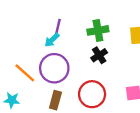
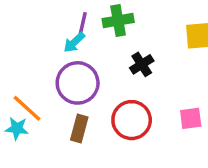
green cross: (98, 30) -> (118, 20), moved
orange line: (25, 73) -> (27, 108), moved

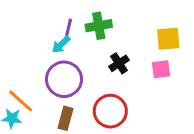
pink square: (191, 118) -> (161, 69), moved

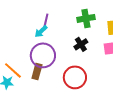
green cross: (99, 26) -> (86, 18), moved
brown rectangle: (65, 118) -> (37, 71), moved

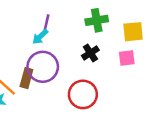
brown rectangle: (37, 71) -> (26, 78), moved

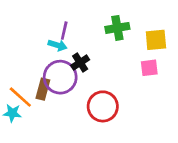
cyan arrow: (40, 37) -> (58, 45), turned -120
black cross: (90, 53) -> (80, 63), moved

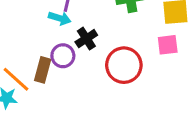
purple circle: (60, 77) -> (63, 56), size x0.6
red circle: (103, 106) -> (124, 65), moved

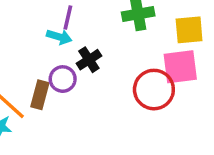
pink square: (168, 45) -> (180, 67), size x1.5
red circle: (124, 65) -> (154, 90), moved

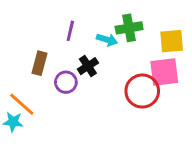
cyan arrow: (59, 37) -> (107, 40), moved
brown rectangle: (40, 95) -> (39, 63), moved

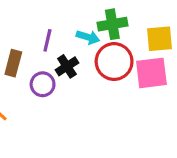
purple line: (70, 31) -> (47, 40), moved
red circle: (142, 91) -> (114, 62), moved

